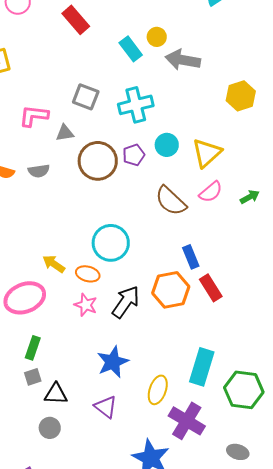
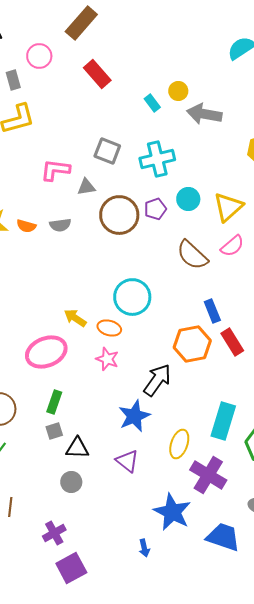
cyan rectangle: (131, 49) -> (152, 103), size x0.7
black arrow: (126, 302) -> (157, 380), moved

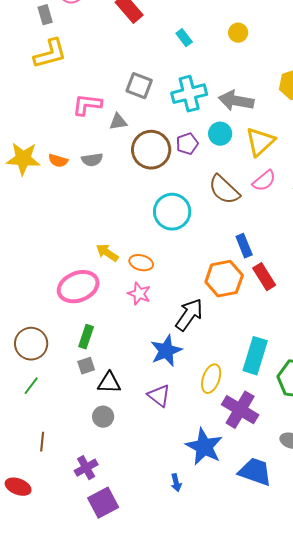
yellow circle: (178, 91) -> (238, 33), moved
gray arrow: (204, 114) -> (236, 101), moved
cyan circle: (132, 297) -> (172, 212), moved

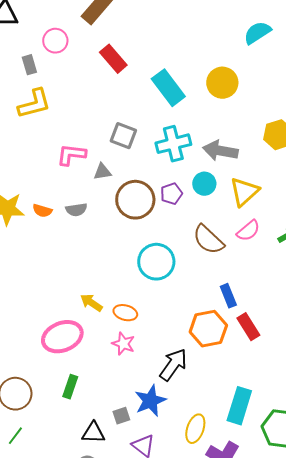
yellow circle: (238, 33) -> (222, 83), size x1.6
cyan rectangle: (184, 38) -> (168, 88), size x2.0
gray square: (86, 366) -> (121, 416), moved

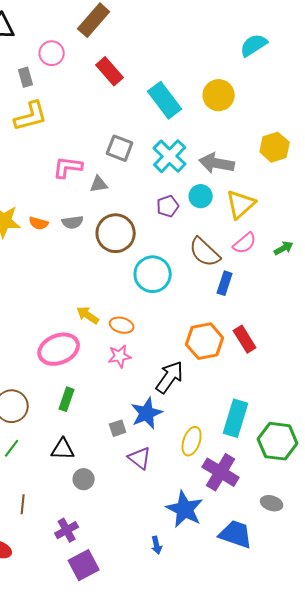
cyan cross: (173, 144) -> (170, 156), turned -32
brown circle: (135, 200) -> (116, 233), moved
blue rectangle: (228, 296) -> (225, 283), moved, turned 40
pink star: (123, 344) -> (120, 356), turned -30
black triangle: (93, 433) -> (63, 449), moved

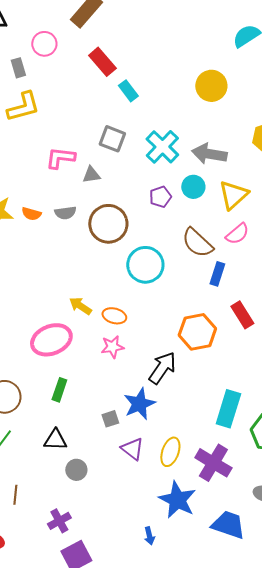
cyan rectangle: (165, 100) -> (128, 91), moved, size x0.6
red rectangle: (245, 339) -> (242, 315), moved
yellow ellipse: (192, 441) -> (170, 452), moved

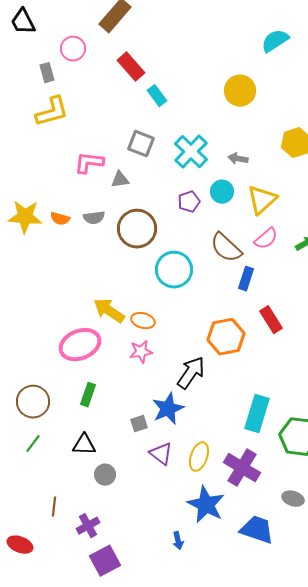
gray arrow: (209, 154) -> (238, 159), size x0.6
yellow arrow: (80, 306) -> (109, 311), size x1.4
brown line: (15, 495) -> (54, 507), moved

